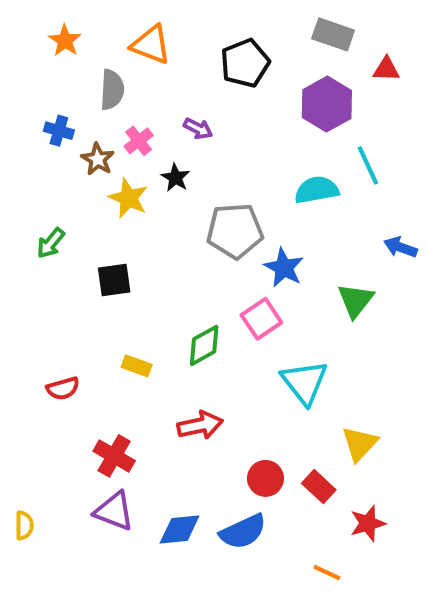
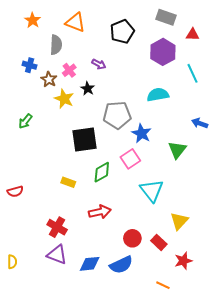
cyan line: (368, 165) -> (192, 73), moved
black square: (114, 280) -> (85, 140), moved, size x1.5
red semicircle: (63, 388) -> (15, 191), moved

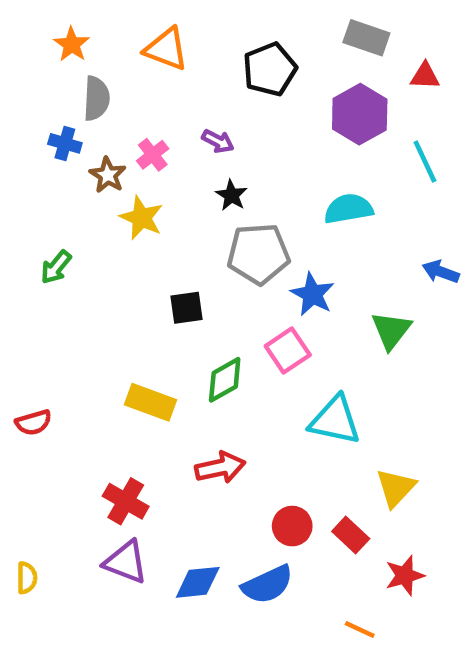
gray semicircle: (56, 45) -> (96, 98), moved
black star: (88, 89) -> (231, 195), moved
black square: (85, 140) -> (186, 308), size x0.6
yellow rectangle: (68, 182) -> (150, 402), size x1.5
cyan triangle: (152, 190) -> (335, 420), turned -40

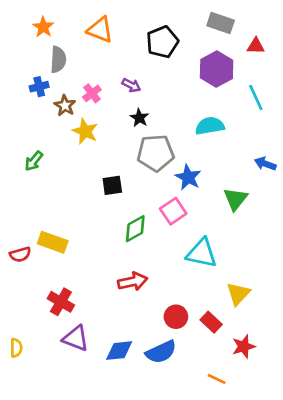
blue cross: (65, 143) -> (39, 87), turned -30
yellow rectangle: (150, 402) -> (53, 242), moved
red cross: (126, 501) -> (61, 302), moved

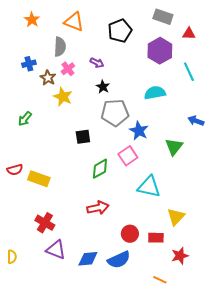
gray semicircle: (58, 60) -> (60, 47), moved
red semicircle: (20, 254) -> (15, 170), moved
red rectangle: (211, 322) -> (156, 238), turned -42

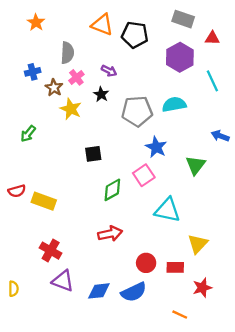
orange triangle: (74, 22) -> (102, 25), moved
black pentagon: (120, 31) -> (135, 35), turned 30
black star: (103, 87) -> (101, 94), moved
gray pentagon: (115, 113) -> (137, 111), moved

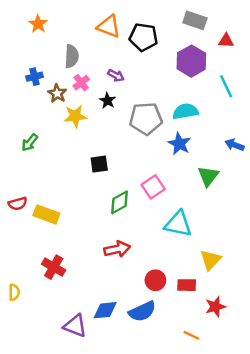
yellow star: (71, 109) -> (75, 116), turned -30
blue star: (156, 147) -> (179, 144), moved
purple triangle: (63, 281) -> (75, 326), moved
yellow semicircle: (13, 289) -> (14, 292), moved

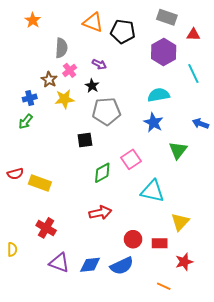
blue cross: (34, 77) -> (30, 98), moved
gray pentagon: (146, 119) -> (106, 111), moved
purple triangle: (75, 326) -> (59, 263), moved

